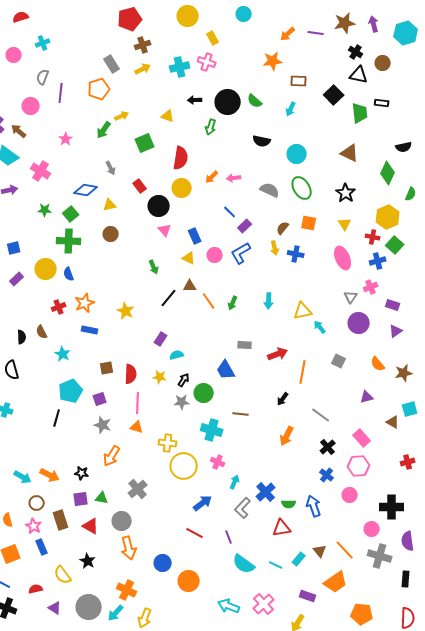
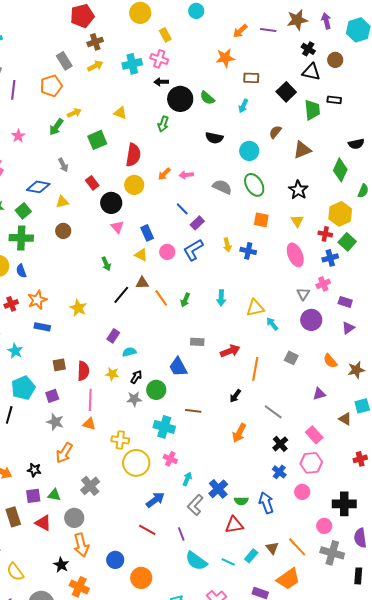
black arrow: (195, 100) -> (161, 82), moved
brown triangle: (350, 153) -> (302, 150), turned -48
brown semicircle: (283, 228) -> (275, 132), moved
black star: (88, 561) -> (61, 565), moved

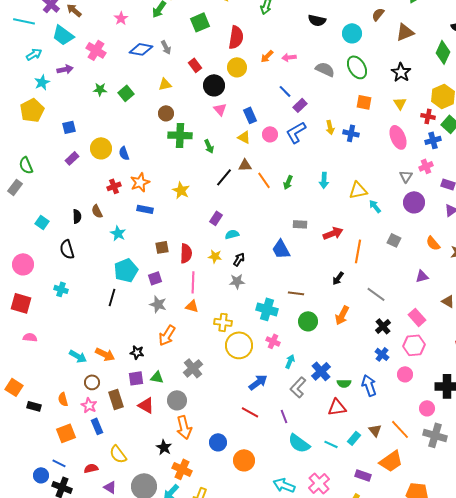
blue diamond: (38, 187) -> (141, 49), moved
green cross: (21, 238) -> (180, 135), moved
green circle: (156, 390) -> (308, 321), moved

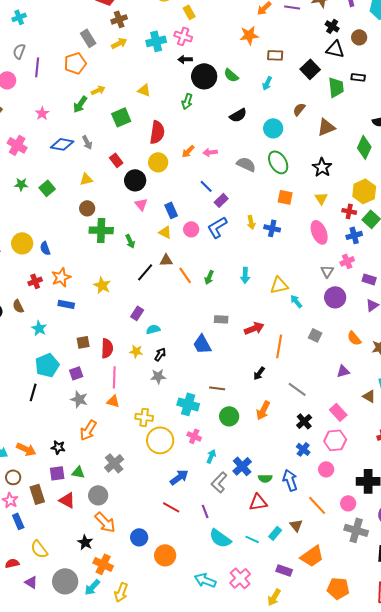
black semicircle: (317, 20) -> (238, 115), turned -42
orange arrow: (184, 427) -> (105, 522), turned -30
orange line: (400, 429) -> (317, 505), moved

